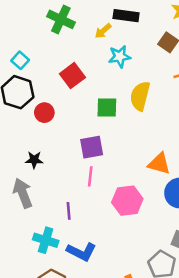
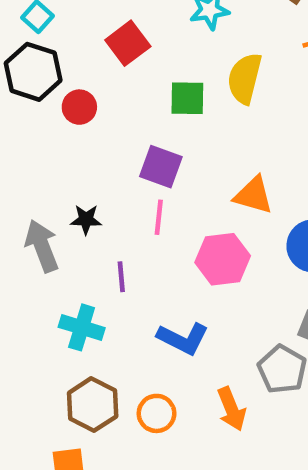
purple square: (92, 147) -> (161, 167), turned 30
black star: (34, 160) -> (86, 219), moved
orange triangle: (159, 164) -> (253, 195), moved
blue L-shape: (81, 252) -> (183, 338), moved

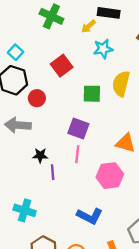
gray arrow: (42, 246) -> (18, 125), moved, turned -65
purple line: (121, 277) -> (53, 172), moved
cyan cross: (82, 327) -> (25, 210), moved

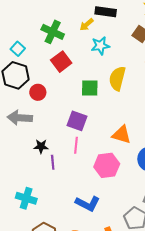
green cross: (51, 16) -> (53, 32), moved

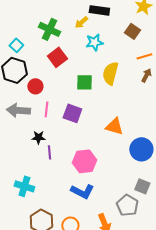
pink line: (76, 145) -> (46, 109), moved
pink hexagon: (107, 165) -> (84, 161), moved

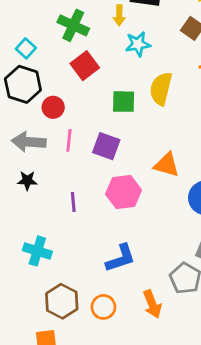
yellow arrow: (81, 22) -> (119, 15), turned -48
black star: (38, 137) -> (27, 181), moved
pink hexagon: (84, 161) -> (124, 192), moved
blue L-shape: (82, 191) -> (121, 258), turned -45

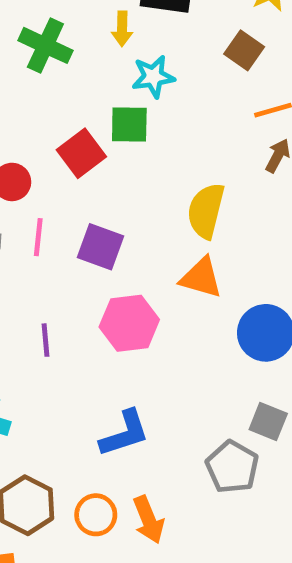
red square: (85, 66) -> (81, 153), moved
yellow semicircle: (161, 89) -> (206, 211), moved
green square: (124, 102) -> (129, 125), moved
orange arrow: (152, 304) -> (148, 520), moved

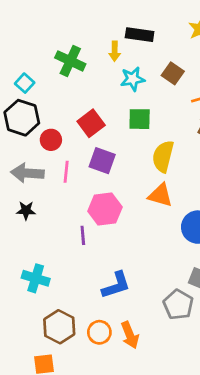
brown square: (244, 50) -> (173, 73), moved
green square: (129, 125) -> (140, 119), moved
purple square: (101, 247) -> (102, 161), moved
pink hexagon: (129, 323) -> (105, 209), moved
purple line: (45, 340) -> (83, 235), moved

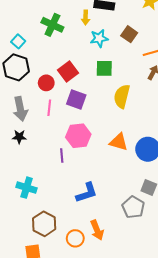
red circle: (51, 140) -> (46, 83), moved
gray arrow: (27, 173) -> (20, 109), turned -105
orange triangle: (160, 195) -> (119, 142), moved
orange circle: (99, 332) -> (75, 238), moved

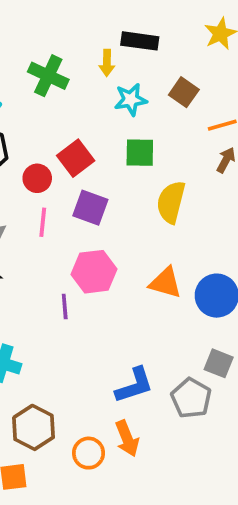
blue L-shape: (87, 193) -> (134, 385), moved

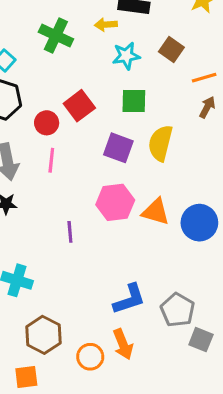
yellow arrow: (107, 63) -> (106, 25), turned 85
purple square: (90, 208) -> (118, 148), moved
pink hexagon: (94, 272) -> (115, 202), moved
gray square: (219, 363) -> (201, 340), moved

